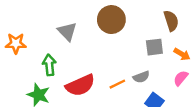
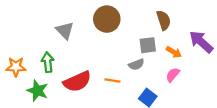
orange star: (16, 43) -> (16, 67), moved
gray semicircle: (141, 77) -> (136, 65), moved
orange line: (117, 84) -> (112, 80), turned 35

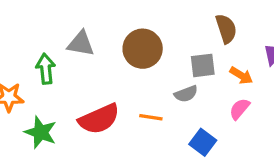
brown circle: (107, 19) -> (143, 49), moved
gray triangle: (65, 30) -> (81, 44), turned -36
green arrow: (48, 62) -> (46, 69), moved

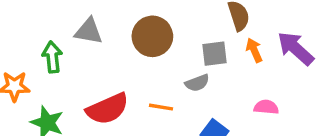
orange arrow: (241, 75) -> (254, 50), moved, turned -145
pink semicircle: (240, 109) -> (266, 107), moved, turned 55

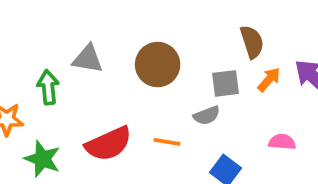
orange arrow: (254, 50) -> (269, 80), turned 65

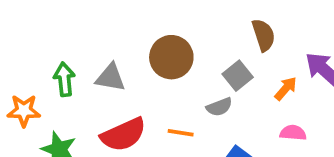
gray triangle: (88, 59) -> (110, 77), moved
orange arrow: (269, 80) -> (286, 89), moved
gray square: (226, 83) -> (238, 76), turned -32

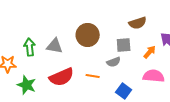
brown semicircle: (264, 35) -> (138, 23), turned 90
gray square: (238, 76) -> (124, 45), turned 35
pink semicircle: (293, 133) -> (154, 76), size x1.5

